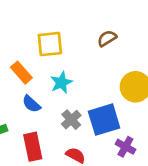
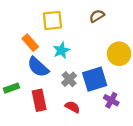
blue semicircle: (31, 104) -> (38, 67), size x1.5

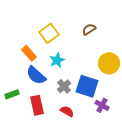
yellow square: (52, 20) -> (49, 33), turned -30
blue square: (95, 79) -> (87, 86), turned 35

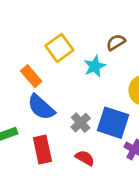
cyan star: (57, 60) -> (95, 66), moved

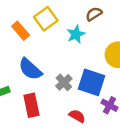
orange rectangle: (31, 76) -> (21, 31), moved
red semicircle: (85, 158) -> (77, 116), moved

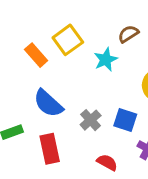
blue square: (91, 82) -> (125, 120), size x0.7

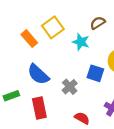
cyan star: (106, 60) -> (81, 42), turned -30
blue square: (125, 120) -> (95, 73), moved

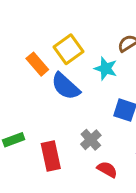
blue semicircle: (38, 74) -> (66, 86), moved
gray cross: (70, 87) -> (91, 140), moved

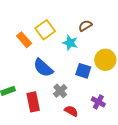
blue semicircle: (66, 86) -> (43, 68), moved

